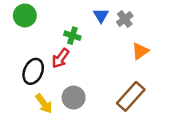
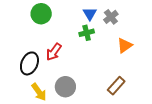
green circle: (25, 15) -> (41, 14), moved
green cross: (72, 36) -> (87, 33), moved, turned -32
brown rectangle: (131, 96) -> (116, 86), size x0.7

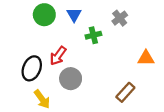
blue triangle: (90, 14) -> (74, 15), moved
orange triangle: (125, 45) -> (146, 58), moved, turned 35
gray circle: (65, 87) -> (71, 79), moved

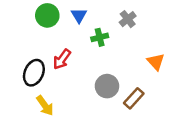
orange triangle: (146, 58) -> (156, 62), turned 48
gray circle: (71, 79) -> (107, 86), moved

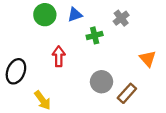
blue triangle: (79, 15) -> (75, 15), turned 42
red arrow: (62, 59) -> (59, 56), turned 144
black ellipse: (34, 73) -> (16, 71), moved

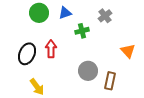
black ellipse: (16, 71) -> (27, 54), moved
brown rectangle: (127, 93) -> (110, 81), turned -30

